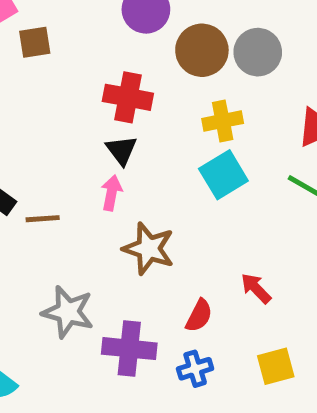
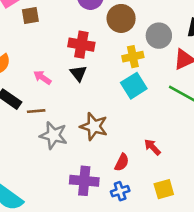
gray circle: (258, 52) -> (159, 36), moved
pink arrow: (112, 193) -> (42, 77), moved, turned -66
gray star: (68, 312) -> (53, 135), moved

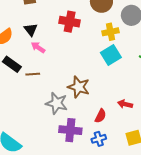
black triangle: (78, 73) -> (31, 30), moved
gray star: (53, 135) -> (57, 103), moved
red arrow: (152, 147) -> (125, 104), turned -32

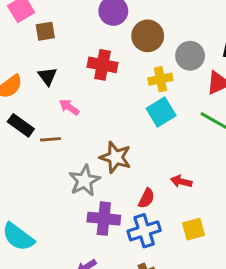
pink arrow: (38, 47) -> (69, 107), moved
gray star: (57, 103) -> (84, 181), turned 30
blue cross: (99, 139) -> (144, 231), size x1.5

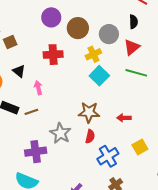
pink arrow: (69, 107) -> (38, 88), turned 56
brown star: (115, 157) -> (89, 112), moved
red semicircle: (146, 198) -> (90, 136), moved
purple cross: (104, 219) -> (36, 152), moved

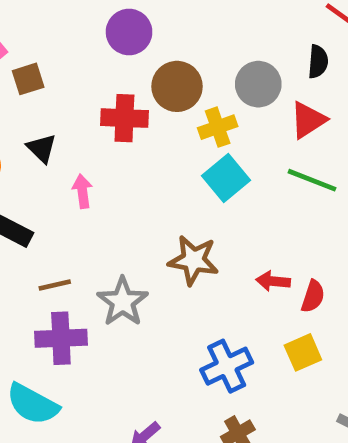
brown circle: (78, 28) -> (177, 86), moved
brown line: (31, 112) -> (55, 285), moved
red semicircle: (90, 136) -> (313, 296), moved

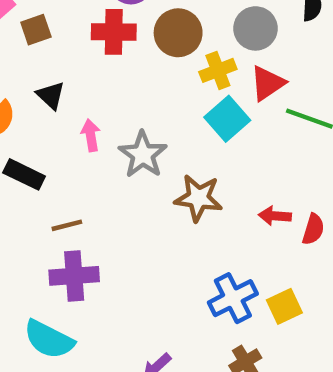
red cross: (124, 118) -> (114, 32), moved
red triangle: (308, 120) -> (267, 83), moved
gray star: (123, 302) -> (143, 155), moved
yellow square: (303, 352) -> (284, 306), moved

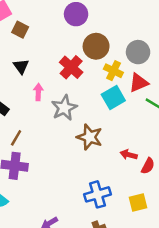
brown square: (36, 30) -> (20, 30), turned 35
red cross: (114, 32) -> (71, 67), moved, turned 30
yellow cross: (218, 70) -> (113, 71), turned 36
brown line: (67, 225) -> (16, 138), turned -56
yellow square: (284, 306) -> (138, 202), moved

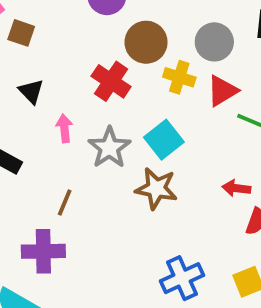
cyan square: (113, 98) -> (164, 140), moved
brown line: (16, 138) -> (65, 202), moved
red arrow: (129, 155) -> (236, 188), moved

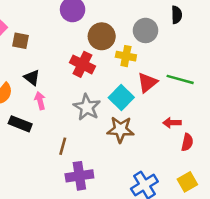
red triangle: (222, 91) -> (147, 83), moved
pink arrow: (64, 128) -> (40, 101), moved
purple cross: (43, 251) -> (79, 176), moved

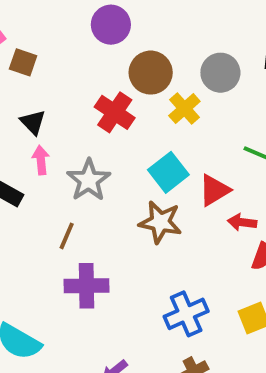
yellow cross: (126, 56) -> (184, 109), turned 30
red triangle: (147, 83) -> (214, 190), moved
gray star: (87, 107) -> (89, 180), moved

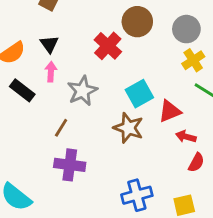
yellow cross: (184, 109) -> (193, 60), moved

